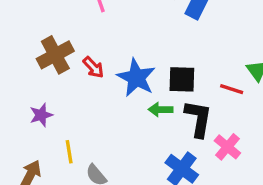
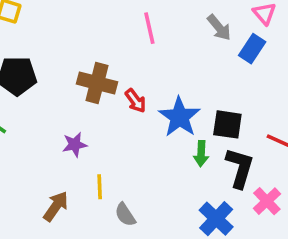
brown cross: (55, 55) -> (97, 83), turned 36
green arrow: (161, 110) -> (201, 154), turned -95

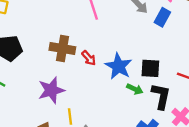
purple star: (75, 145) -> (51, 90), size x1.6
green arrow: (201, 154) -> (135, 89), turned -63

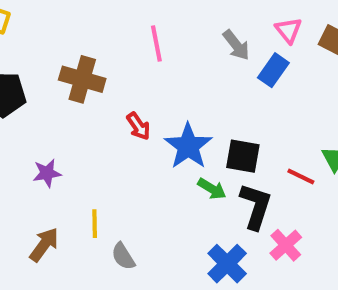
brown cross: (62, 49) -> (82, 79), moved
purple star: (51, 90) -> (47, 173), moved, size x0.6

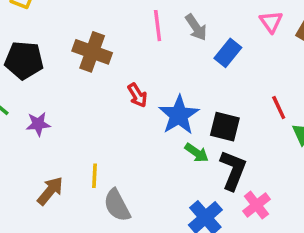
gray arrow: (236, 45) -> (196, 27), moved
blue rectangle: (273, 70) -> (228, 53), moved
purple star: (47, 173) -> (38, 124), moved
red line: (301, 177) -> (279, 108), moved, turned 35
gray semicircle: (123, 256) -> (117, 205), size x1.4

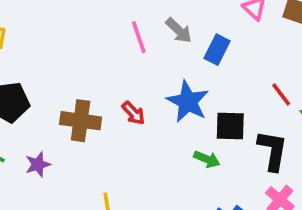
brown cross: (92, 52) -> (81, 121), moved
blue star: (179, 115) -> (188, 102), moved
black L-shape: (233, 170) -> (273, 150), moved

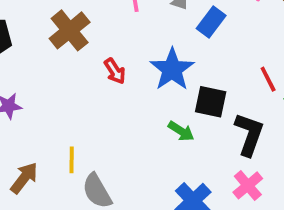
brown cross: (81, 121) -> (70, 30), moved, turned 33

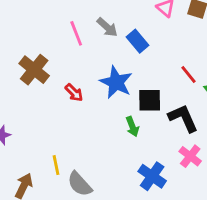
blue rectangle: (211, 22) -> (137, 41), turned -65
green arrow: (181, 131) -> (132, 127), turned 48
black L-shape: (249, 134) -> (183, 118), turned -32

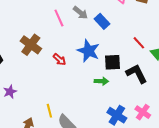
green arrow: (132, 127) -> (101, 81), turned -64
pink cross: (190, 156) -> (143, 112), moved

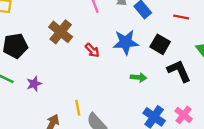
red line: (139, 43) -> (181, 17), moved, turned -40
blue star: (88, 51) -> (126, 42), turned -30
black square: (113, 62) -> (160, 44), moved, turned 30

